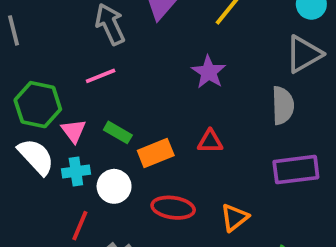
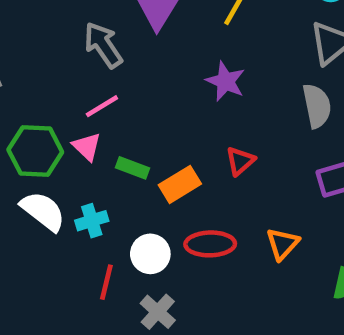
pink triangle: (74, 131) -> (87, 147), moved
red triangle: (210, 141) -> (240, 161), turned -32
white circle: (114, 186) -> (150, 254), moved

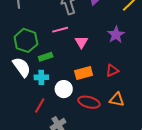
pink triangle: (87, 147) -> (81, 42), moved
green rectangle: (133, 168) -> (46, 57), moved, turned -56
orange triangle: (283, 244) -> (117, 100), moved, turned 42
white circle: (150, 254) -> (64, 89), moved

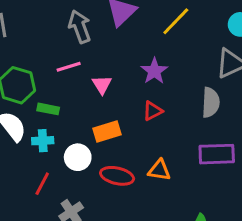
green rectangle: (46, 57) -> (48, 109), turned 32
red triangle: (112, 70) -> (153, 111), moved

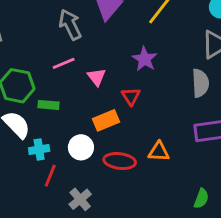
red triangle: (153, 111) -> (131, 96), moved, turned -30
cyan cross: (43, 141) -> (39, 150), moved

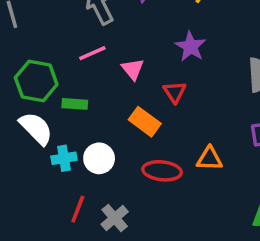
orange rectangle: (106, 120) -> (145, 122), turned 60
white circle: (81, 147) -> (99, 158), moved
red line: (50, 176) -> (78, 209), moved

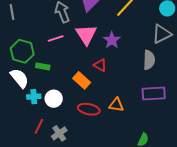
pink triangle: (133, 69) -> (86, 35), moved, size x1.6
red triangle: (175, 92) -> (100, 65), turned -32

